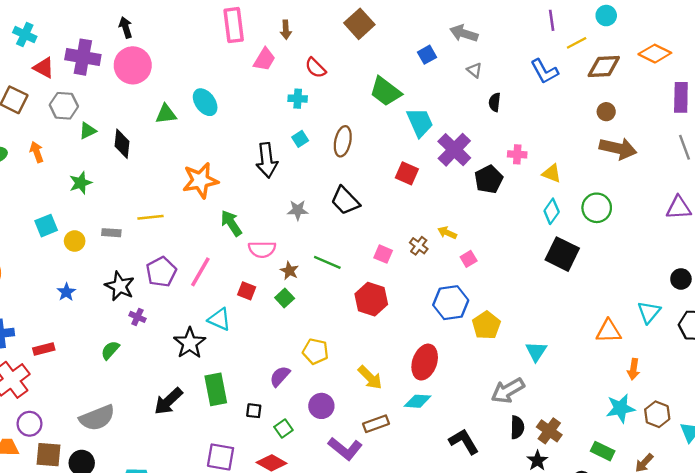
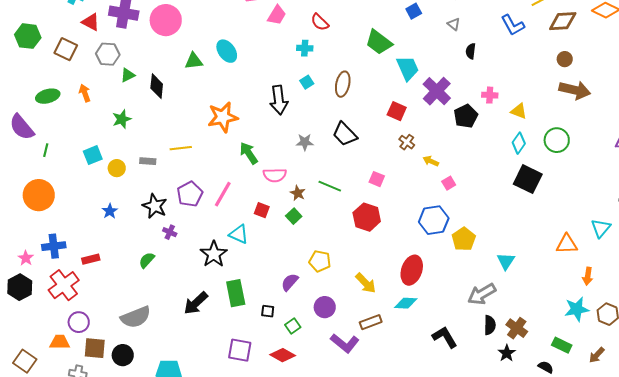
brown cross: (419, 246) -> (407, 142), moved

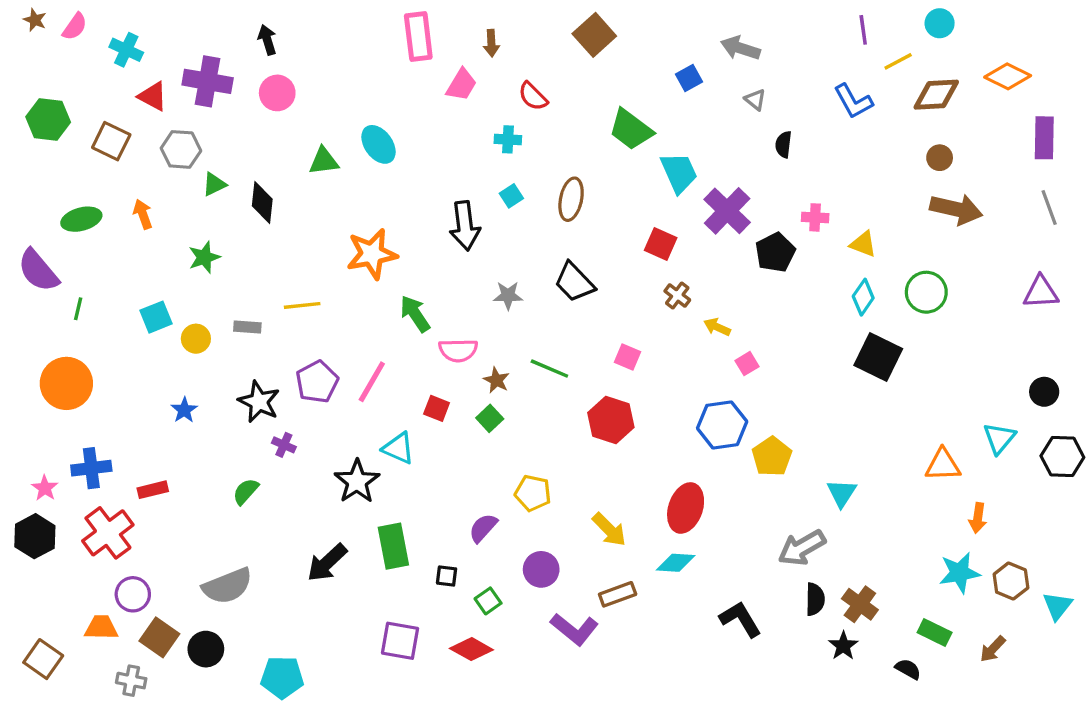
pink circle: (166, 20) -> (277, 93), size x0.7
brown square: (95, 348) -> (159, 637), turned 30

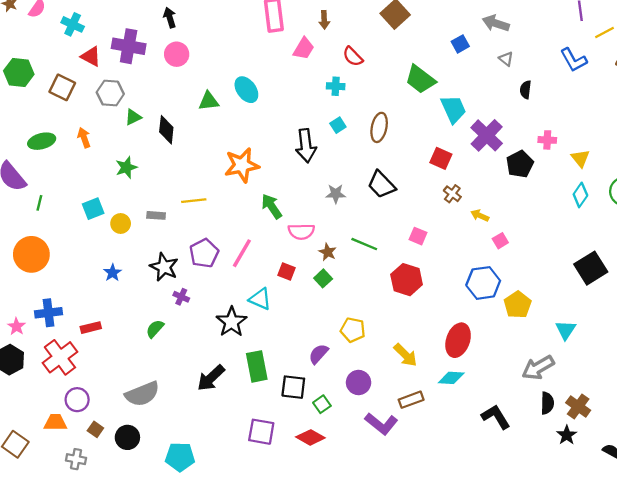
yellow triangle: (863, 244) -> (580, 158), turned 30
black square: (878, 357) -> (591, 268), moved, turned 32
black square: (447, 576) -> (293, 387), size x1.6
brown square: (159, 637) -> (95, 429), size x0.6

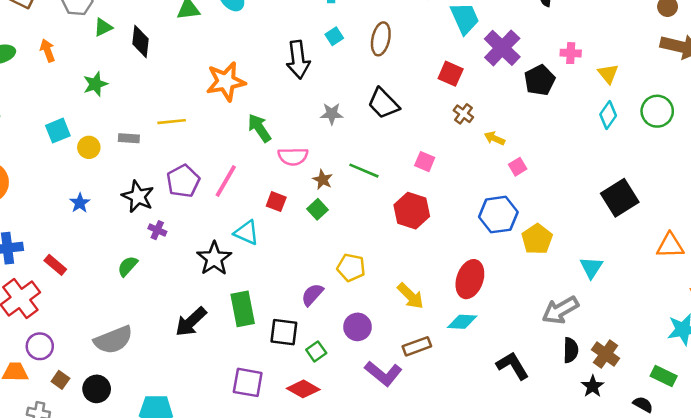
red rectangle: (91, 328) -> (55, 265), turned 54

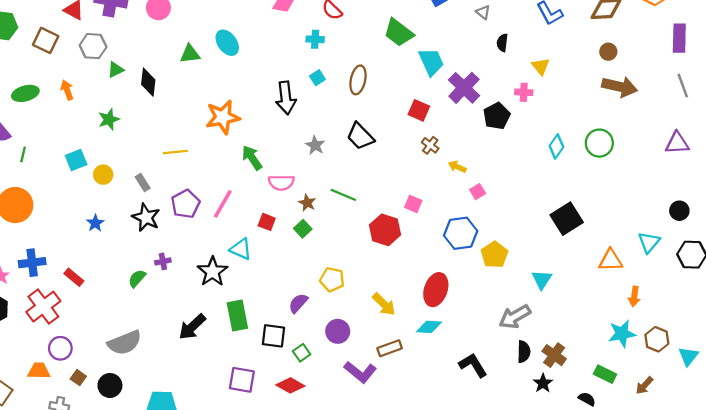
yellow triangle: (608, 74) -> (541, 66), moved
gray star: (332, 114) -> (315, 145), turned 30
gray rectangle: (129, 138) -> (143, 183), moved, turned 54
pink square: (425, 162) -> (413, 204), moved
purple cross: (157, 230) -> (163, 261), moved, turned -35

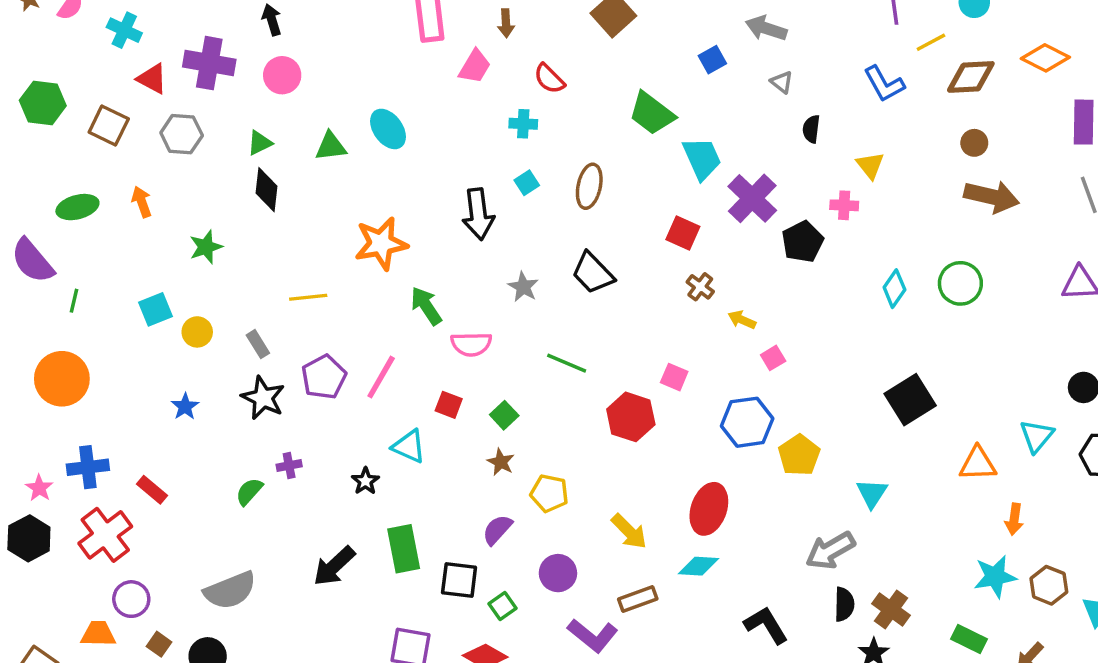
green triangle: (116, 70) -> (260, 143), moved
brown star: (307, 203) -> (501, 462), moved
black star: (213, 272) -> (365, 481), size x0.6

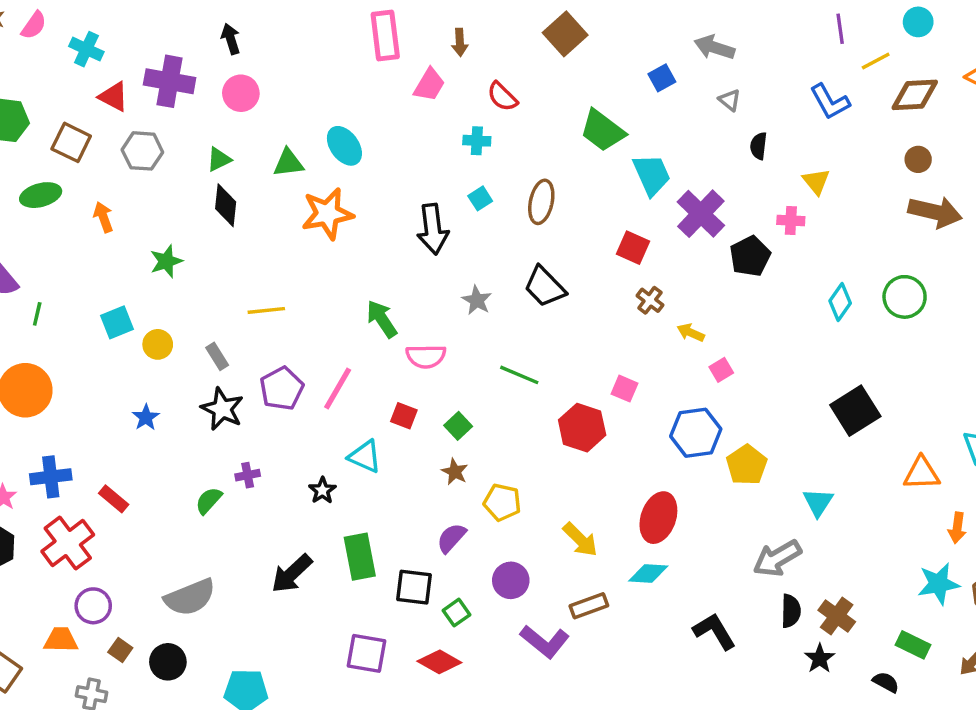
green ellipse: (77, 207) -> (41, 195), moved
orange star: (381, 243) -> (327, 214), moved

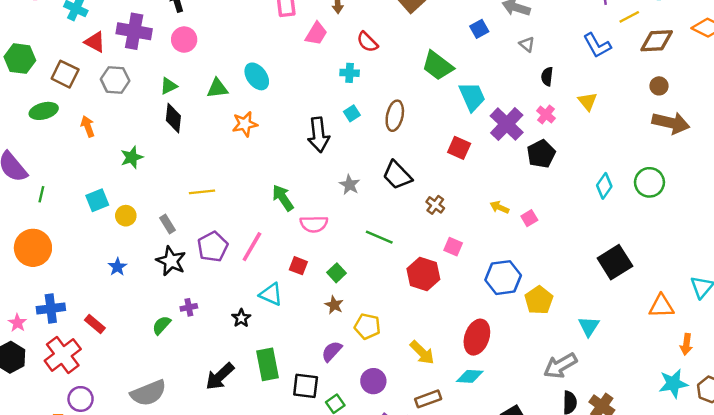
orange star: (327, 214) -> (245, 124), size x0.7
pink cross: (791, 221) -> (546, 115), moved, turned 36
brown cross: (650, 300) -> (435, 205), moved
pink square: (721, 370) -> (529, 218), moved

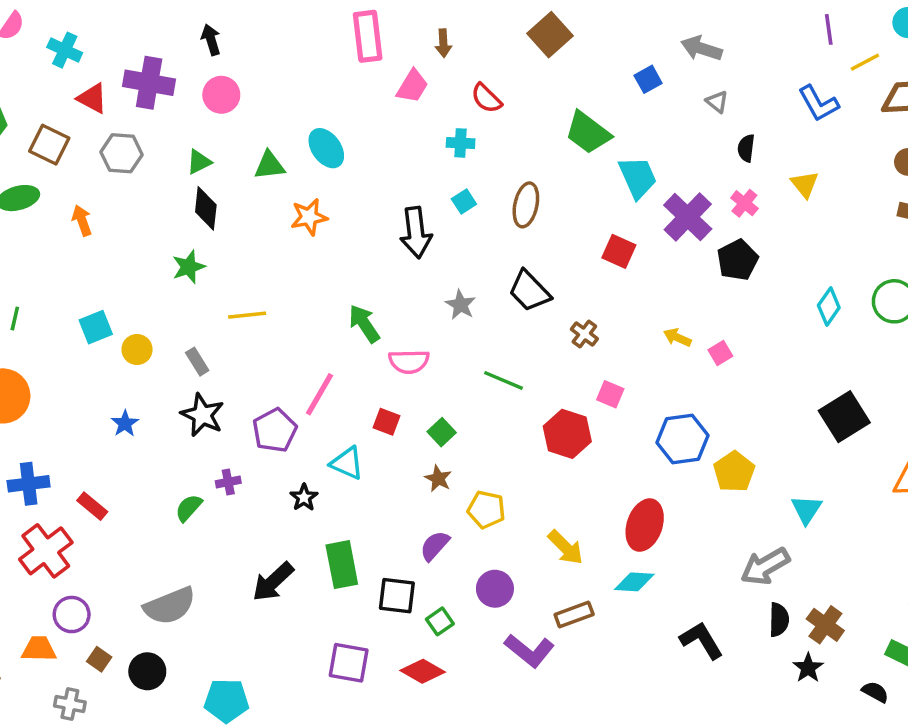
green star: (132, 157) -> (189, 267), moved
purple pentagon: (213, 247) -> (275, 430), moved

